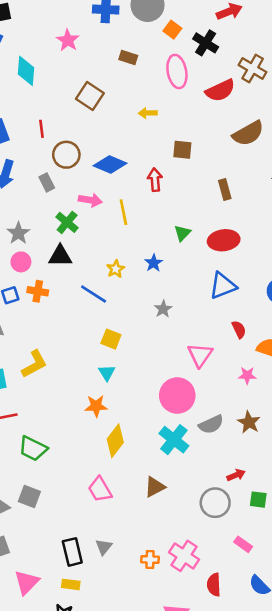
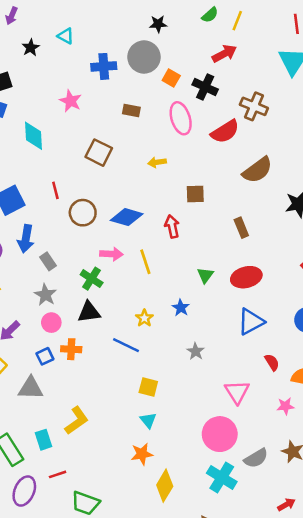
gray rectangle: (47, 182) -> (48, 261), moved

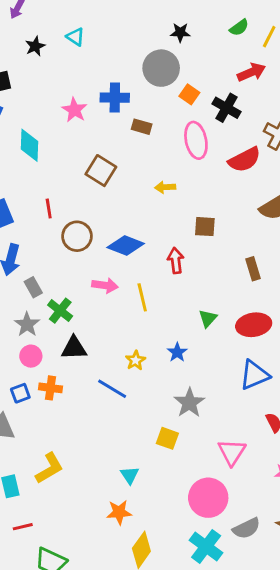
blue cross: (104, 66) -> (115, 98), moved
green cross: (92, 279) -> (60, 311), moved
gray star: (196, 351) -> (189, 403), size x1.5
yellow square: (148, 387) -> (167, 438), moved

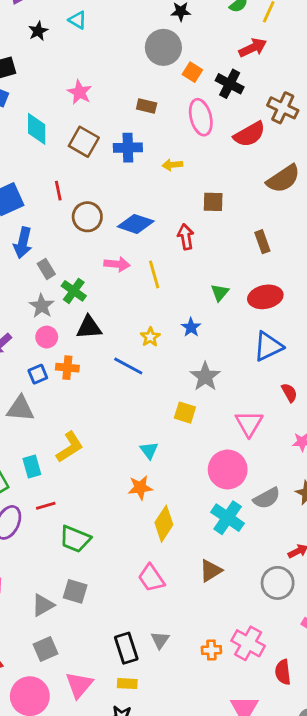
blue cross: (115, 98) -> (128, 148), moved
brown square: (101, 171) -> (84, 142), moved

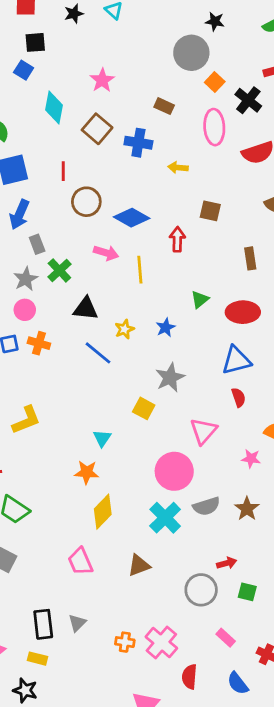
black triangle: (89, 327) -> (86, 309), moved
red semicircle: (289, 393) -> (239, 397), moved

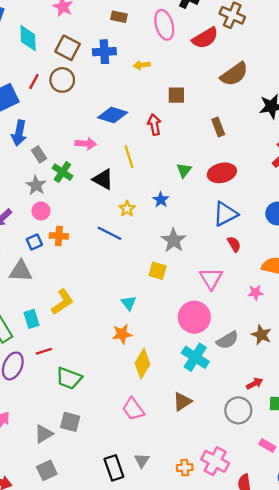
red line: (63, 171) -> (34, 81), moved, turned 42
brown circle: (86, 202) -> (62, 80), moved
pink arrow: (106, 253) -> (86, 144), moved
black triangle: (86, 309) -> (103, 179), moved, turned 35

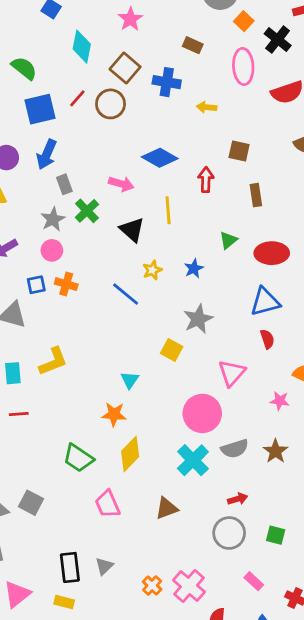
brown rectangle: (218, 127) -> (256, 195), moved
green trapezoid: (69, 378) -> (78, 458), moved
red arrow: (255, 384) -> (238, 499), moved
orange cross: (185, 468) -> (152, 586), turned 35

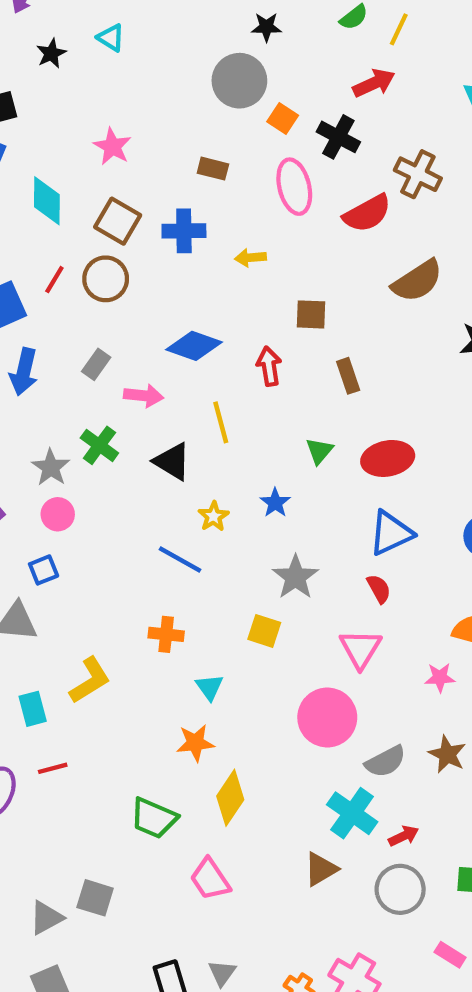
gray rectangle: (64, 184) -> (96, 364), moved, turned 66
orange cross: (66, 284) -> (166, 634), moved
red semicircle: (267, 339) -> (379, 589), moved
cyan cross: (193, 460) -> (352, 813), moved
brown triangle: (166, 508) -> (321, 869), moved

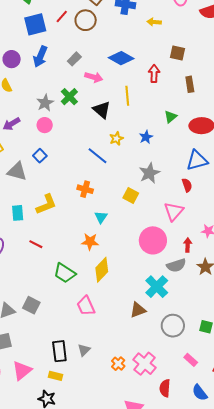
blue square: (44, 570) -> (40, 156), moved, turned -32
red line: (53, 768) -> (36, 244), moved, turned 32
red arrow: (404, 836) -> (188, 245), moved, turned -72

